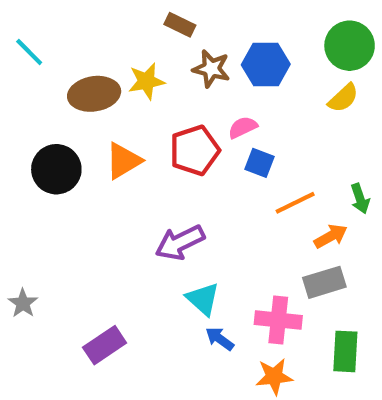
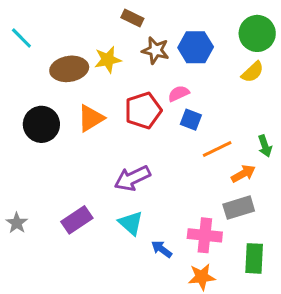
cyan triangle: (203, 299) -> (131, 223), moved
purple rectangle: (105, 345) -> (77, 220), moved

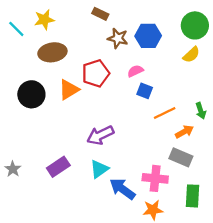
yellow star: (108, 60) -> (44, 20), moved
red pentagon: (143, 110) -> (96, 73), moved
gray rectangle: (239, 208) -> (181, 157), turned 40
cyan triangle: (131, 223) -> (99, 169), turned 42
blue arrow: (162, 249) -> (123, 189), size x1.6

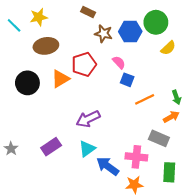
green circle: (195, 25) -> (156, 22), moved
pink semicircle: (135, 71) -> (119, 62), turned 72
orange arrow: (184, 132) -> (171, 117), moved

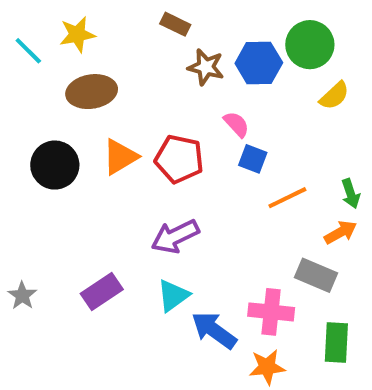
red pentagon: (84, 64) -> (179, 159), moved, turned 30

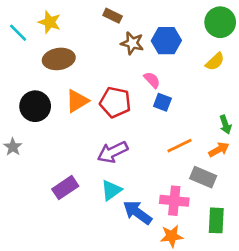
yellow star: (77, 34) -> (50, 22), turned 30
green circle: (310, 45) -> (220, 22), moved
orange line: (287, 198) -> (179, 146), moved
gray star: (22, 296) -> (13, 147), moved

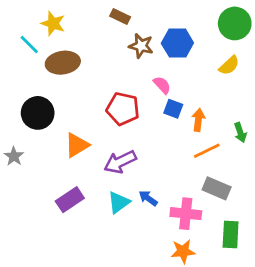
cyan line: (18, 33) -> (29, 44), moved
orange triangle: (77, 101) -> (77, 145), moved
orange line: (179, 146) -> (207, 151), moved
orange arrow: (219, 150) -> (198, 120), moved, turned -54
blue arrow: (137, 213) -> (148, 198), moved, size x0.6

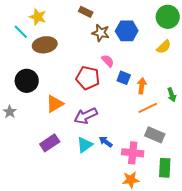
pink semicircle: (162, 85) -> (108, 61), moved

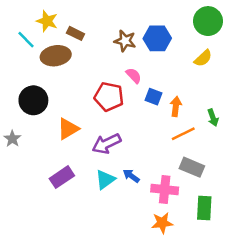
brown rectangle: (86, 12) -> (75, 33), moved

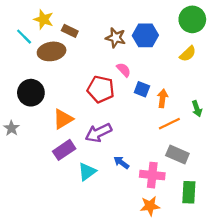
purple rectangle: (62, 177) -> (64, 150), moved
cyan triangle: (105, 180) -> (87, 172), moved

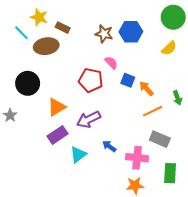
orange arrow: (163, 98) -> (146, 88), turned -49

